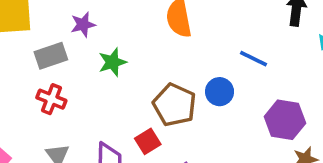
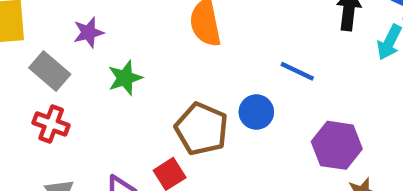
gray rectangle: (51, 56) -> (50, 71), turned 60

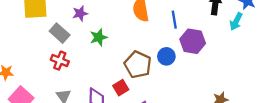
blue line: (297, 71) -> (174, 20), moved, turned 54
purple hexagon: (337, 145) -> (193, 41), moved

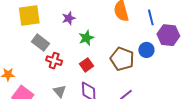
gray rectangle: (60, 33) -> (41, 43), moved
red square: (121, 88) -> (86, 65), moved

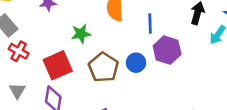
green star: (86, 38) -> (81, 34), moved
red square: (86, 65) -> (58, 65), size x1.6

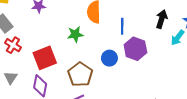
green star: (81, 34) -> (75, 34), moved
brown pentagon: (103, 67) -> (80, 74), moved

